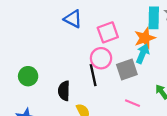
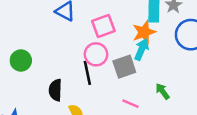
green circle: (28, 76) -> (21, 60), moved

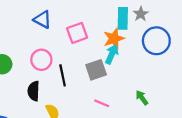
pink circle: (96, 54) -> (41, 60), moved
green arrow: (163, 91) -> (142, 98), moved

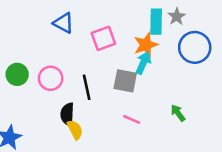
pink circle: (41, 60) -> (51, 78), moved
gray square: (96, 70) -> (125, 81), turned 30
black semicircle: (34, 91) -> (67, 114), moved

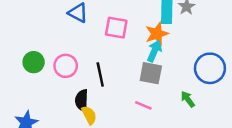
pink square: (103, 38) -> (116, 28), turned 30
blue circle: (195, 47) -> (210, 68), moved
gray square: (125, 81) -> (151, 73), moved

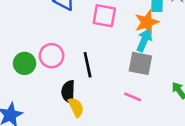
green circle: (34, 62) -> (25, 63), moved

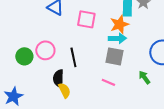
cyan arrow: (144, 40) -> (117, 38), turned 66

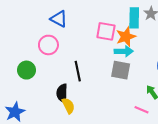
pink square: (86, 19) -> (106, 31), moved
pink circle: (45, 50) -> (48, 45), moved
pink line: (108, 82) -> (142, 110), moved

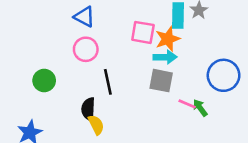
pink circle: (48, 45) -> (86, 49), moved
pink line: (142, 110) -> (187, 104), moved

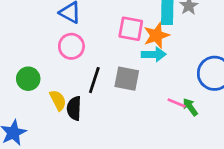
gray square: (161, 81) -> (127, 79), moved
black line: (108, 82) -> (94, 80), turned 30
yellow semicircle: (96, 125) -> (58, 100), moved

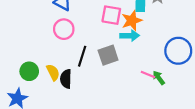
green circle: (28, 79) -> (29, 71), moved
gray square: (127, 79) -> (108, 55), turned -30

